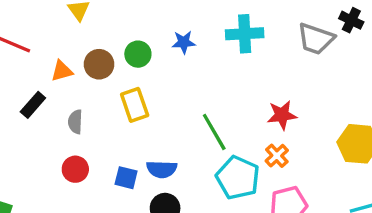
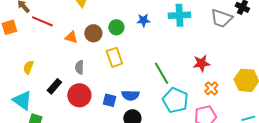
orange triangle: (62, 71) -> (71, 37), turned 32
black rectangle: (33, 105) -> (54, 86), moved
orange cross: (277, 156) -> (211, 88), moved
red circle: (75, 169) -> (79, 95), size x1.5

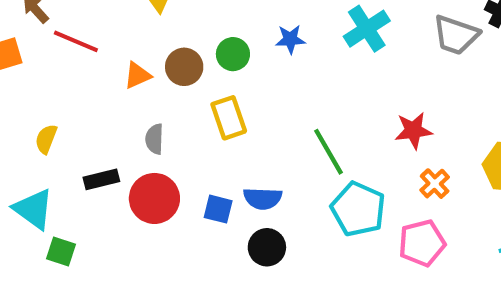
cyan cross: (179, 15) -> (367, 29), turned -30
orange triangle: (71, 37) -> (137, 75), turned -40
black rectangle: (54, 86) -> (101, 179), turned 35

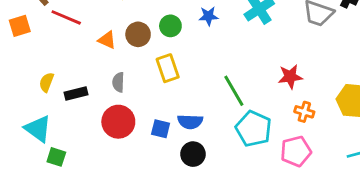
orange triangle: (137, 75) -> (107, 40), turned 48
black rectangle: (101, 179) -> (76, 94), moved
orange cross: (435, 184) -> (304, 112), turned -30

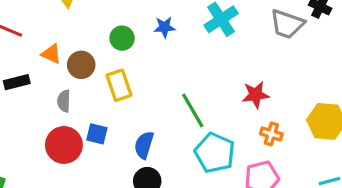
brown circle: (138, 34) -> (81, 65), moved
black rectangle: (76, 94) -> (17, 82), moved
blue semicircle: (190, 122) -> (144, 145), turned 105
blue square: (161, 129) -> (97, 134), moved

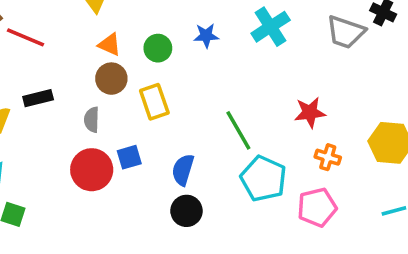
orange triangle: (51, 54) -> (110, 45), moved
blue square: (97, 134) -> (129, 157), turned -30

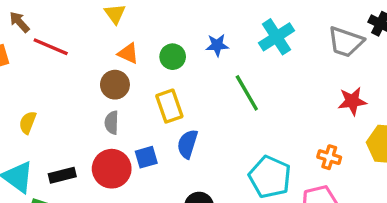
brown circle: (111, 79) -> (115, 85), moved
black rectangle: (38, 98) -> (62, 175), moved
red star: (310, 112) -> (352, 101), moved
green line: (238, 130) -> (247, 93), moved
blue semicircle: (183, 170) -> (187, 144), moved

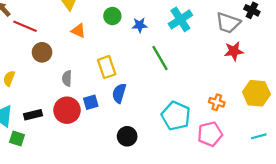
green circle: (173, 57) -> (112, 16), moved
brown circle: (115, 85) -> (42, 52), moved
red star: (352, 101) -> (234, 51), moved

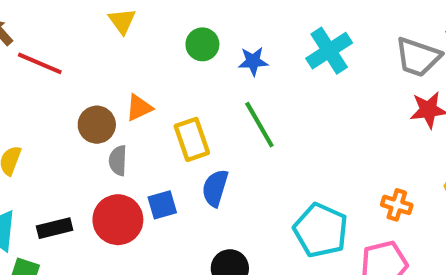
orange triangle: (78, 31) -> (139, 108), moved, turned -49
brown circle: (42, 52) -> (97, 125), moved
green line: (160, 58) -> (259, 125), moved

